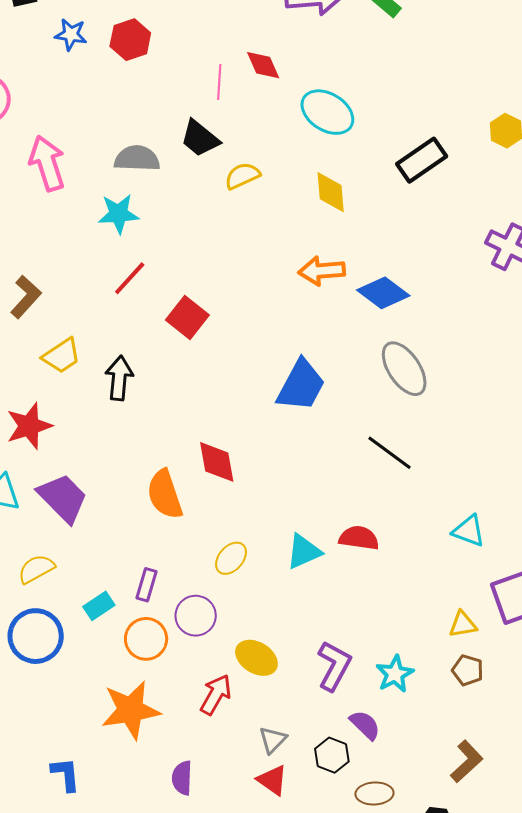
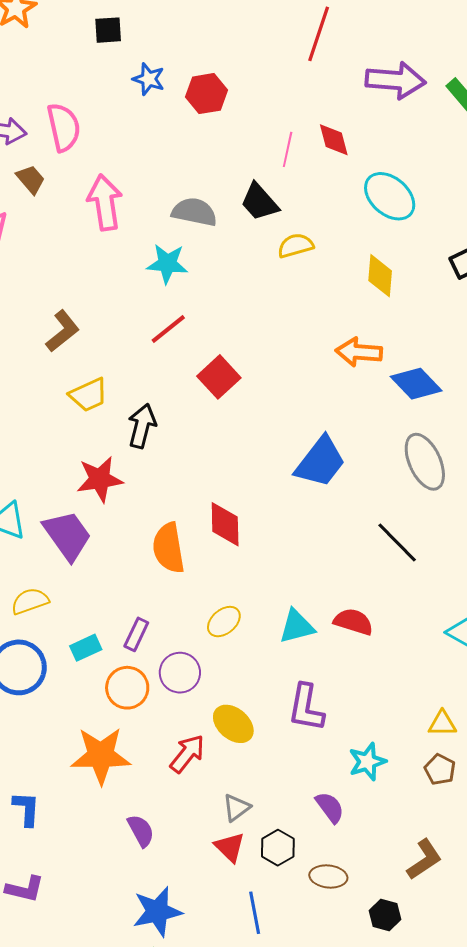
red star: (29, 426) -> (100, 479), moved
purple L-shape: (334, 666) -> (306, 708), moved, turned 153
black hexagon: (332, 755) -> (278, 848), moved
purple semicircle: (182, 778) -> (141, 831), turned 140

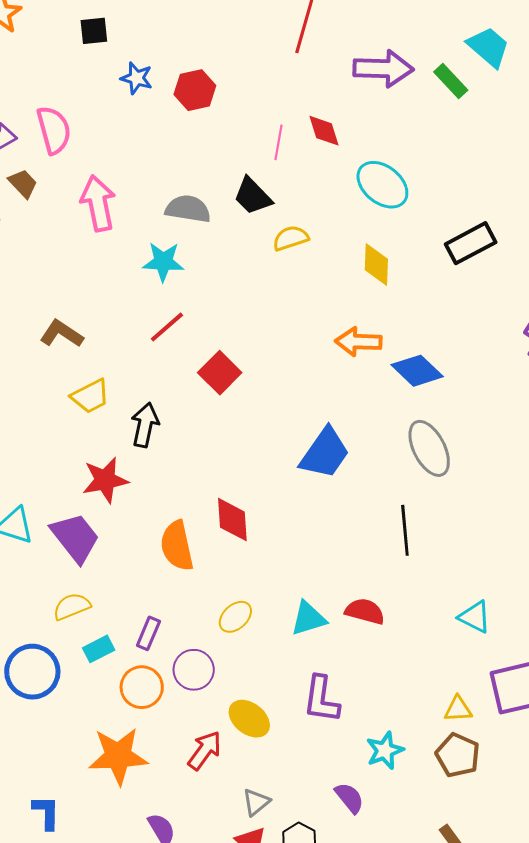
brown L-shape: (63, 331) -> (61, 334), turned -105
black line: (397, 542) -> (405, 530), turned 42
yellow semicircle: (30, 601) -> (72, 607), moved
brown pentagon: (440, 770) -> (458, 755), size x1.4

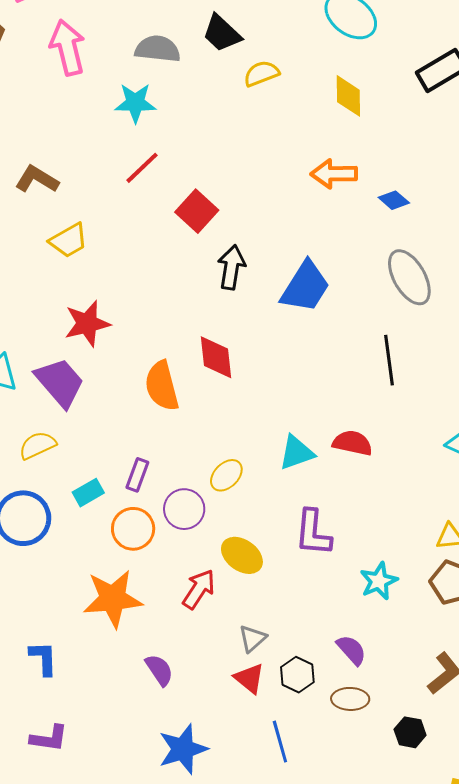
blue diamond: (417, 371) -> (394, 200), size x0.6
black arrow: (145, 425) -> (231, 267), moved
yellow semicircle: (72, 607) -> (38, 445), moved
yellow ellipse: (235, 617) -> (226, 475), moved
purple semicircle: (349, 798) -> (351, 650), moved

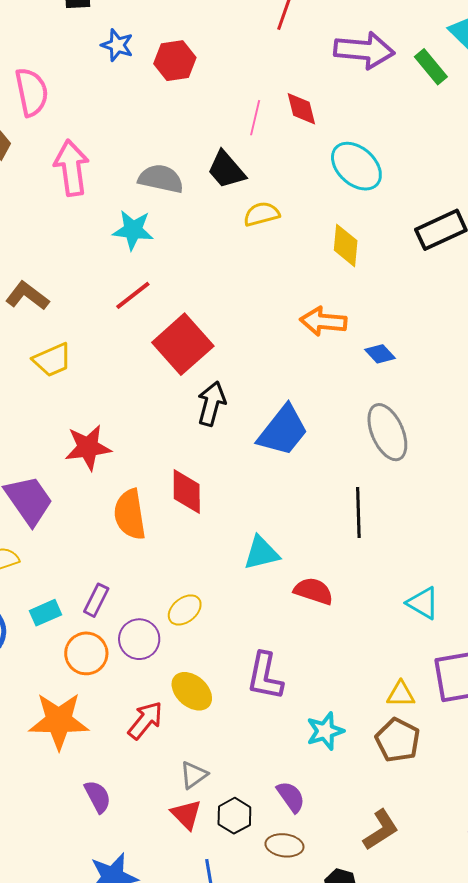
red square: (197, 211) -> (183, 344), size x1.4
red star: (87, 324) -> (88, 447), moved
cyan triangle: (296, 453) -> (261, 553), moved

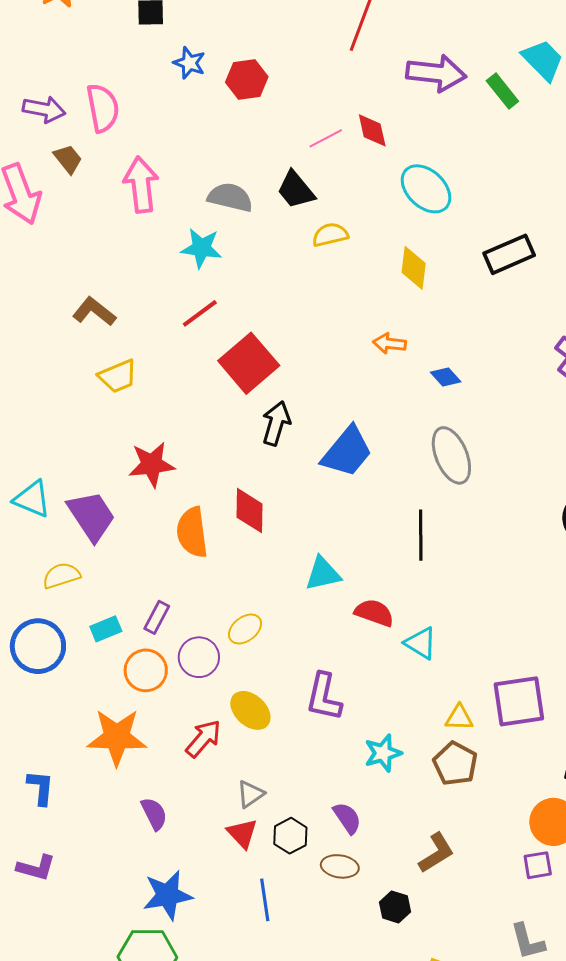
pink line: (255, 118) -> (326, 138), turned 48
orange arrow: (323, 321) -> (390, 343), size x0.7
cyan triangle: (423, 603) -> (421, 643), moved

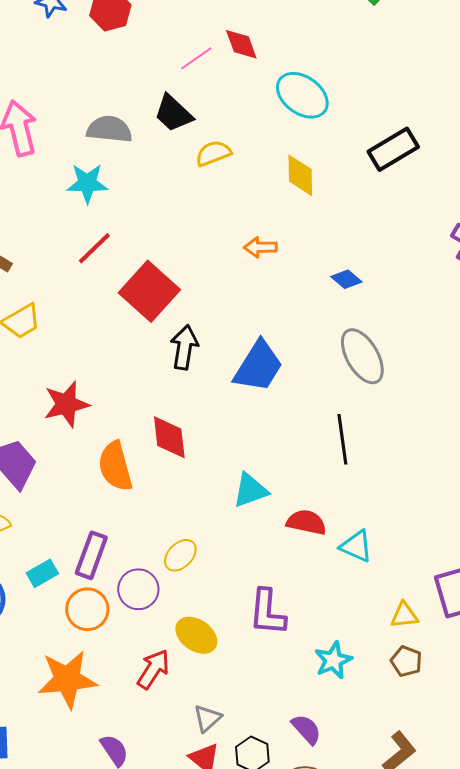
orange arrow: (390, 343) -> (260, 247), moved
purple rectangle: (157, 617) -> (91, 555), size x1.4
brown pentagon: (455, 764) -> (406, 661), size x0.7

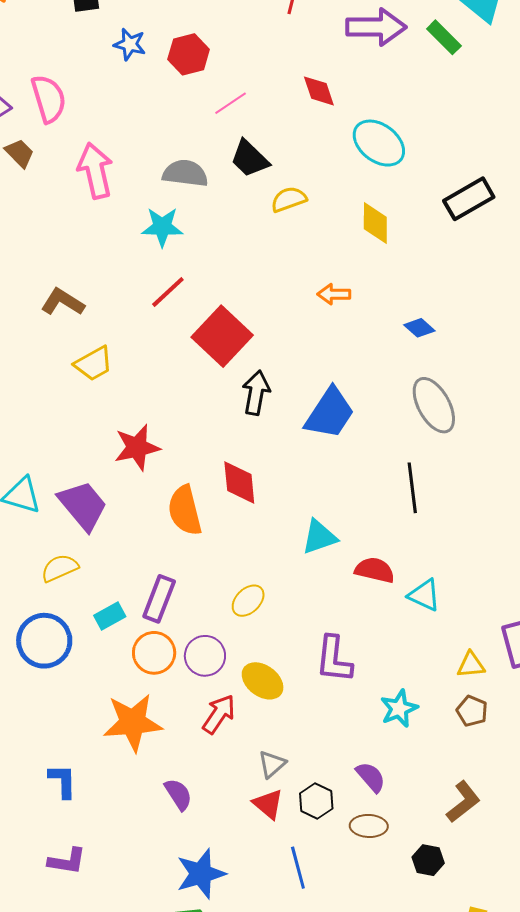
pink line: (196, 58) -> (231, 103), moved
purple circle: (138, 589) -> (205, 656), moved

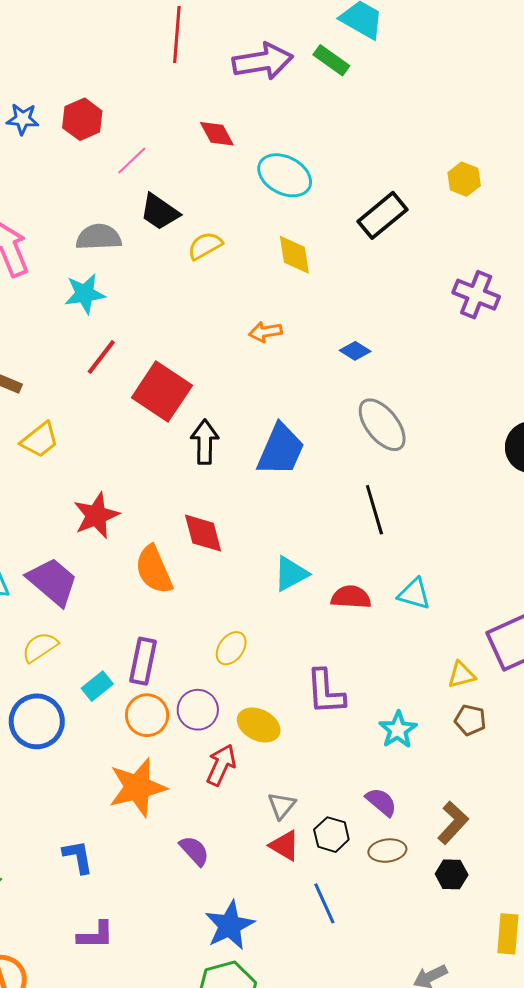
cyan triangle: (424, 595) -> (414, 594), moved
brown L-shape: (463, 802) -> (453, 823), moved

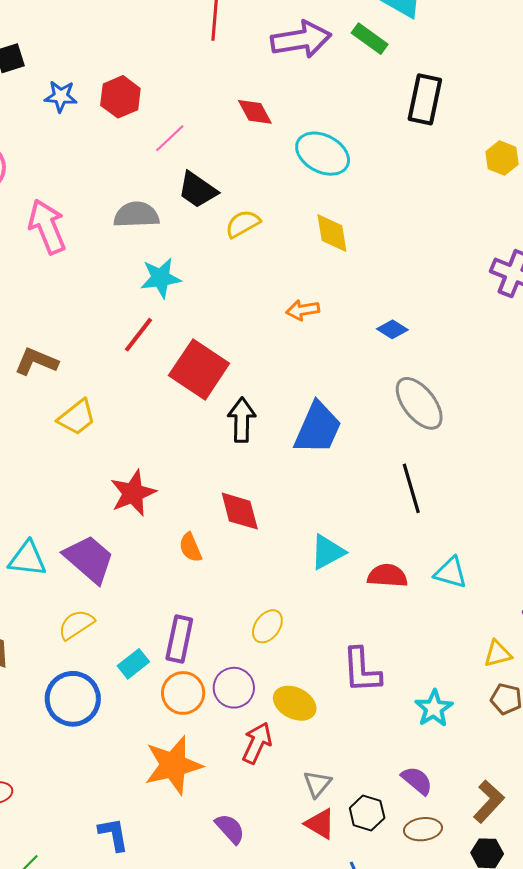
black rectangle: (383, 215) -> (425, 99), moved, turned -39
cyan star: (85, 294) -> (161, 278), moved
orange semicircle: (154, 570) -> (190, 547), size x0.6

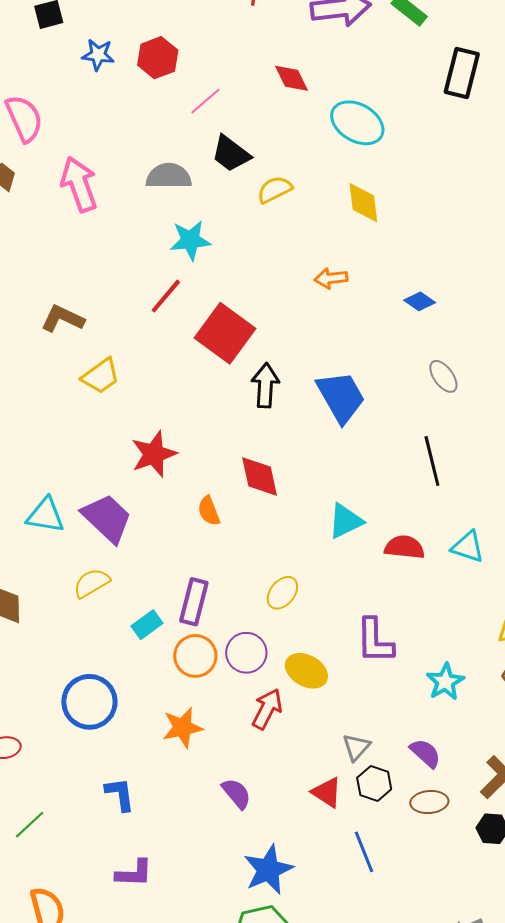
gray ellipse: (419, 403) -> (443, 376), size x0.6
blue trapezoid: (318, 428) -> (341, 397), turned -56
blue circle: (73, 699) -> (89, 702), moved
orange star: (173, 765) -> (183, 728), size x0.7
gray triangle: (317, 784) -> (356, 747), moved

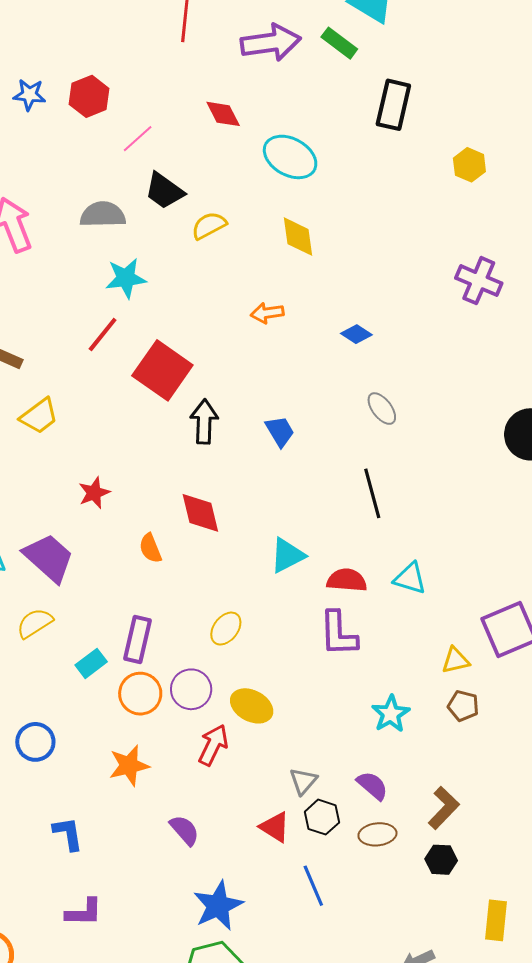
blue trapezoid: (341, 397) -> (280, 431), size x0.6
red star: (154, 454) -> (94, 493), size x0.7
purple L-shape: (375, 641) -> (338, 634), moved
blue circle: (89, 702) -> (35, 742), size x0.7

